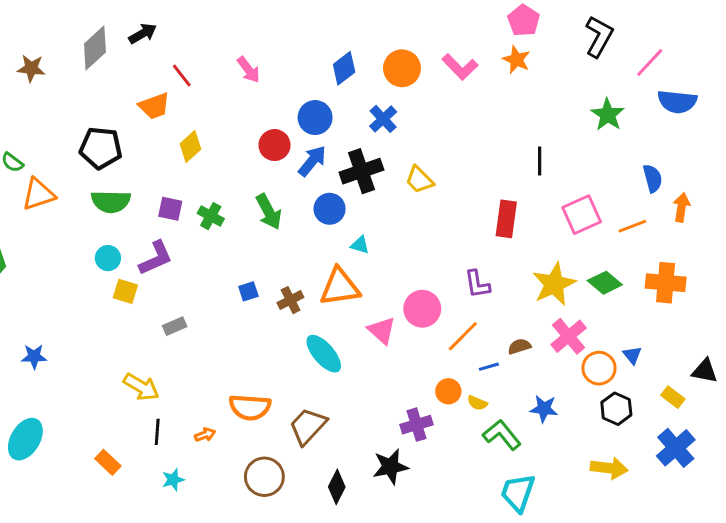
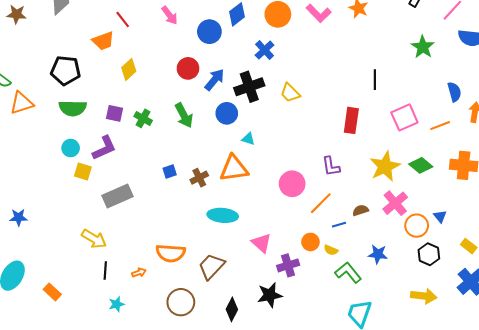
blue circle: (315, 118) -> (209, 32), moved
gray rectangle: (175, 326) -> (118, 196), size x1.8
pink triangle: (382, 330) -> (261, 243), moved
cyan ellipse: (324, 354) -> (223, 215), turned -44
orange rectangle: (108, 462) -> (52, 292), moved

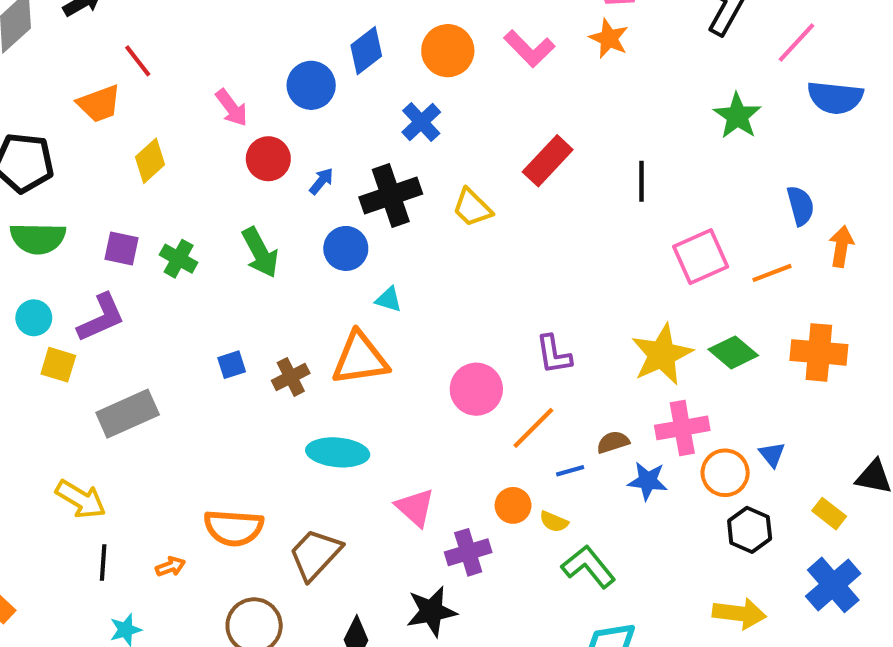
pink arrow: (170, 15) -> (232, 108), moved
blue arrow: (215, 80) -> (321, 181), size x0.6
red rectangle: (351, 120) -> (548, 161), moved, turned 35
pink cross: (395, 203) -> (682, 428), turned 30
blue star: (378, 254) -> (648, 481), moved

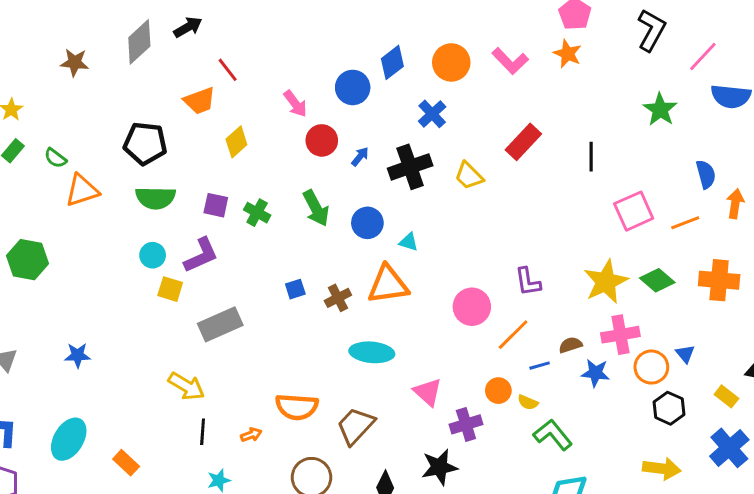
blue circle: (346, 248) -> (367, 223), moved

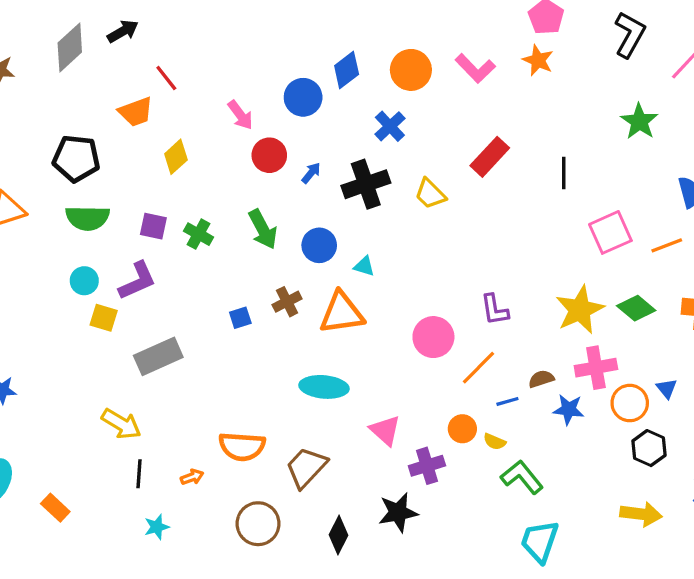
brown cross: (338, 298) -> (287, 302), moved

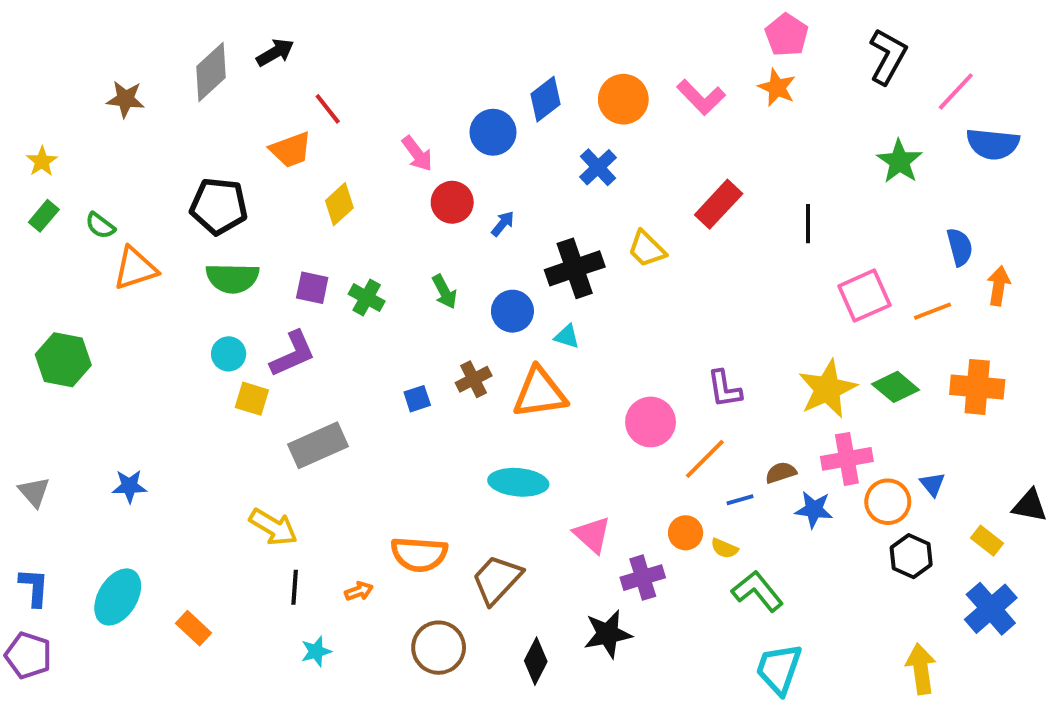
black cross: (366, 184) -> (575, 268), moved
green arrow: (263, 229) -> (444, 292), size x0.7
yellow arrow: (641, 514) -> (921, 669), moved, turned -105

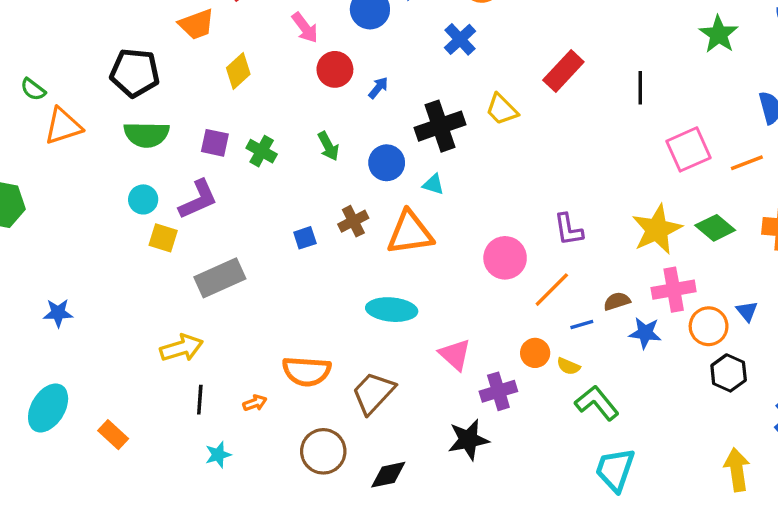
yellow arrow: (273, 527) -> (181, 348), turned -48
black diamond: (536, 661) -> (388, 475), moved, turned 51

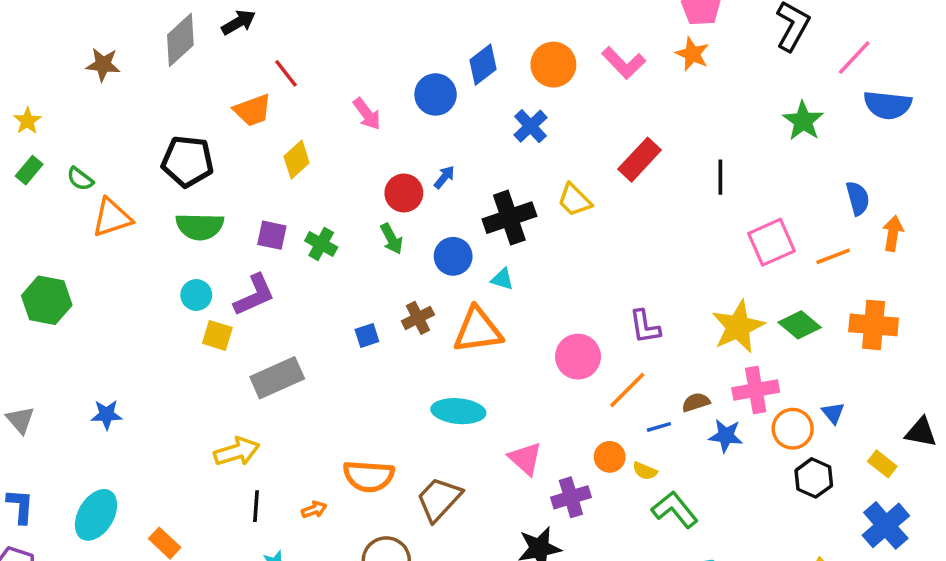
red circle: (335, 69) -> (404, 193), moved

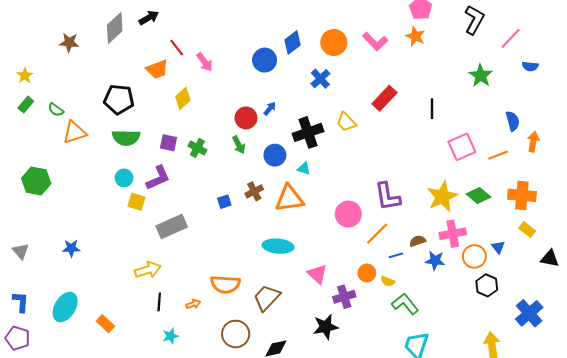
blue semicircle: (888, 105) -> (530, 66), size x0.6
pink arrow: (367, 114) -> (205, 62), moved
purple L-shape: (645, 327) -> (388, 196), size x1.4
yellow rectangle: (882, 464) -> (527, 230), moved

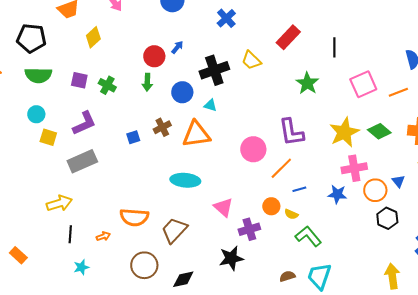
green star: (481, 76) -> (307, 83), moved
green arrow: (239, 145) -> (147, 82), turned 30
purple L-shape: (158, 178) -> (84, 123), moved
brown semicircle: (418, 241) -> (287, 276), moved

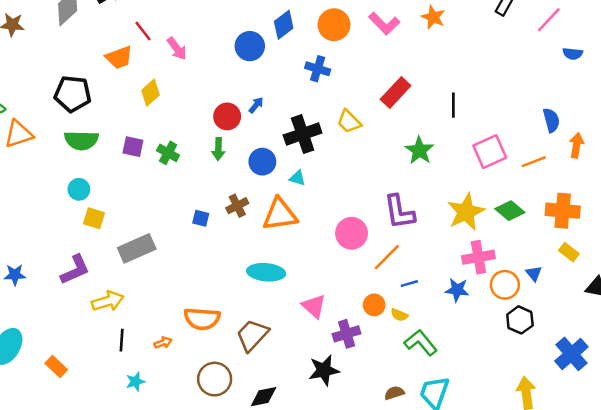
blue cross: (226, 18) -> (318, 69), turned -30
purple L-shape: (84, 123) -> (75, 270), moved
blue square: (133, 137) -> (201, 218), turned 32

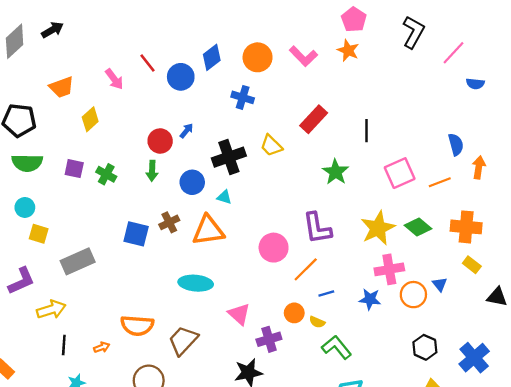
red line: (143, 31) -> (148, 63), moved
blue square: (201, 218) -> (136, 234), size x1.6
black hexagon: (520, 320) -> (425, 347), moved

